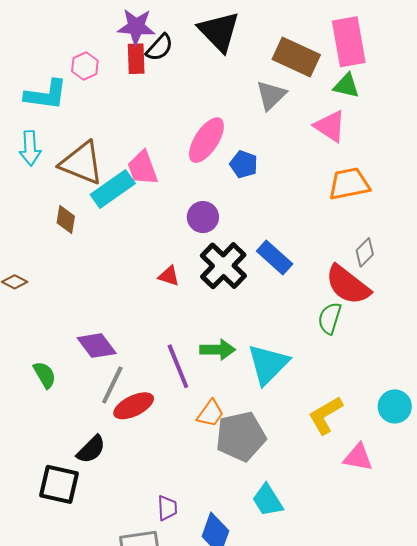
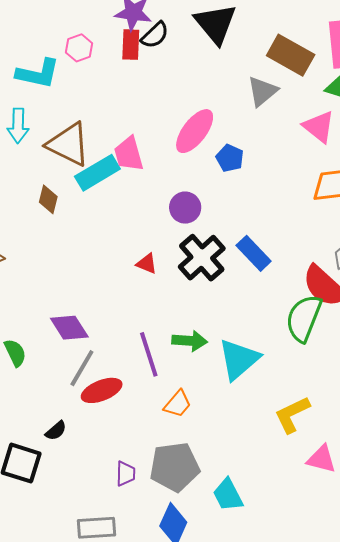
green semicircle: (330, 318) -> (304, 318), size x1.5
gray pentagon: (241, 436) -> (175, 467), moved
black semicircle: (91, 449) -> (56, 431), size x0.7
purple trapezoid: (167, 508) -> (126, 474), moved

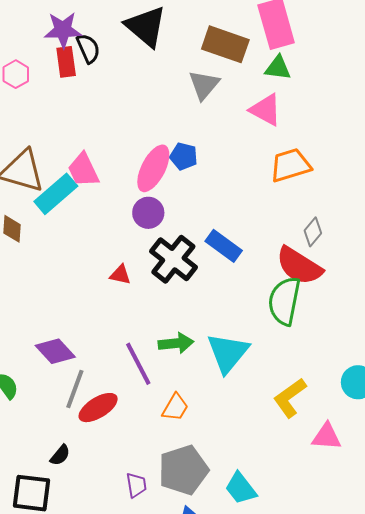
black semicircle: (155, 35) -> (88, 48), turned -60
pink ellipse: (195, 131) -> (153, 168), moved

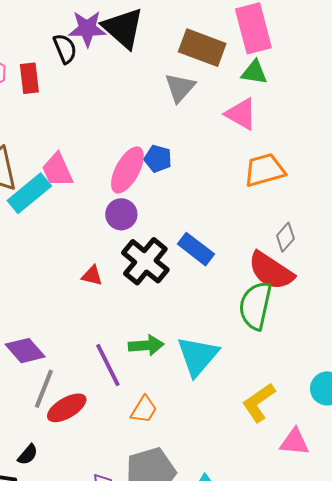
purple star: (63, 30) -> (87, 29), moved
red rectangle: (66, 62) -> (29, 78), moved

